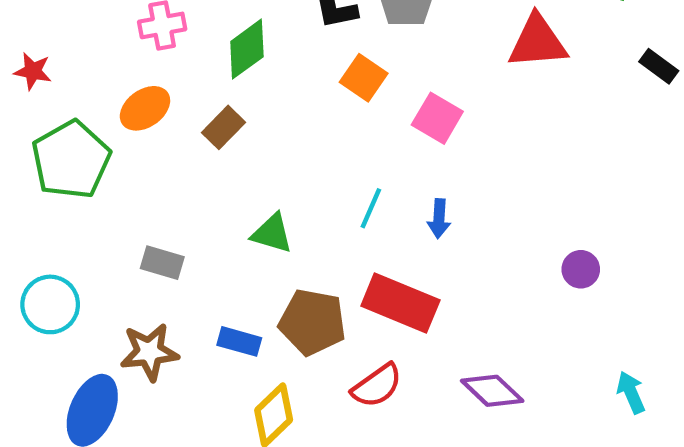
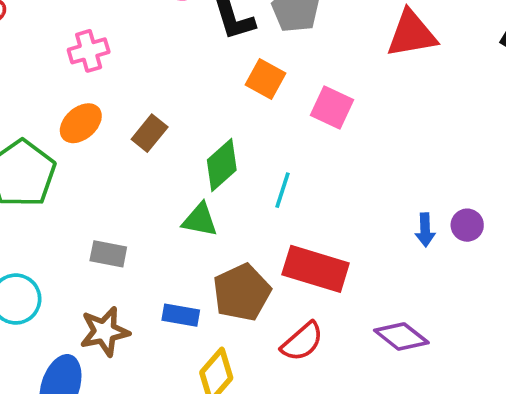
green diamond: (247, 49) -> (222, 165), moved
blue arrow: (439, 219) -> (425, 230), moved
brown pentagon: (312, 322) -> (242, 292), turned -30

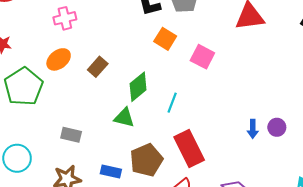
red rectangle: (316, 269) -> (189, 148), turned 44

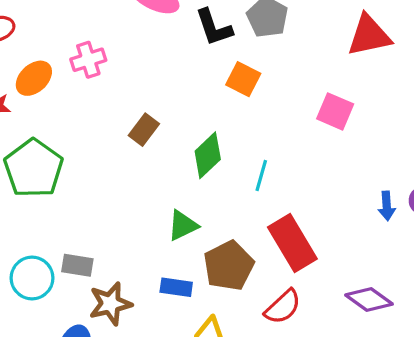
pink square: (202, 57) -> (335, 111), moved
orange ellipse: (59, 59) -> (34, 78), moved
green triangle: (124, 118) -> (183, 225), moved, turned -35
gray rectangle: (71, 135) -> (77, 265), moved

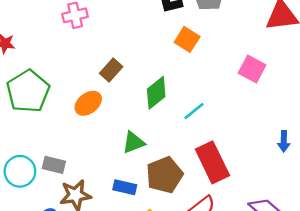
orange ellipse: (34, 78) -> (88, 103), moved
cyan line: (261, 175) -> (194, 111), turned 30

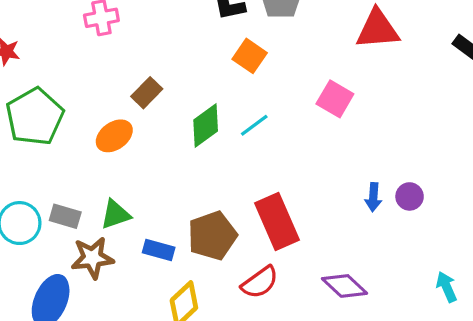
cyan line: (194, 111) -> (254, 125), moved
green triangle: (133, 142) -> (115, 214), moved

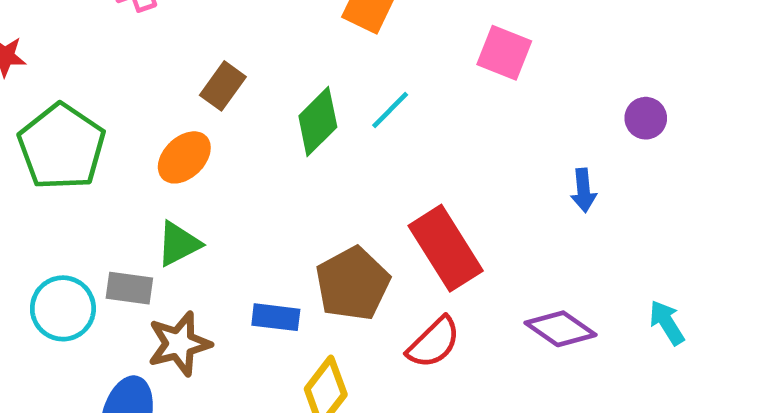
purple circle: (410, 196) -> (646, 118), moved
green triangle: (115, 214) -> (179, 244), moved
cyan arrow: (447, 287) -> (667, 323), moved

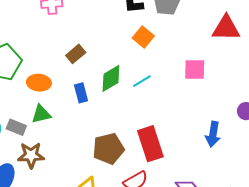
pink square: (504, 53) -> (195, 70), turned -35
orange ellipse: (184, 157) -> (39, 83), moved, turned 35
blue arrow: (583, 190) -> (213, 134), size x1.4
blue rectangle: (276, 317) -> (81, 93), moved, turned 54

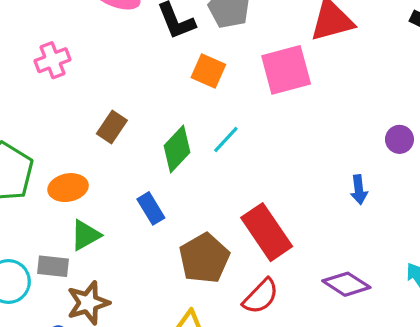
pink square: (195, 70) -> (286, 70), moved, size x1.4
blue rectangle: (81, 93) -> (151, 208), moved
blue arrow: (213, 134) -> (359, 190), size x0.7

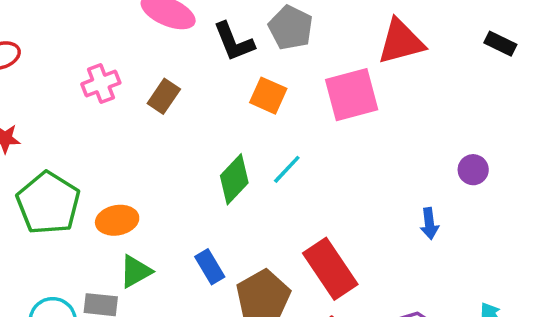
brown rectangle: (112, 127) -> (164, 96), moved
blue rectangle: (151, 208) -> (210, 267), moved

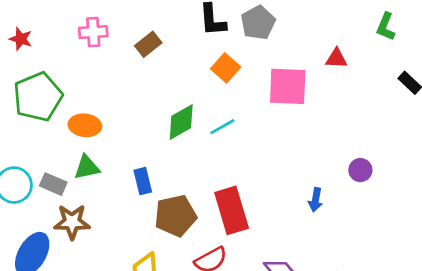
red triangle: (401, 42) -> (336, 59), size x0.6
pink cross: (101, 83) -> (93, 32), moved

